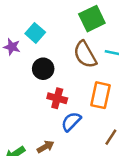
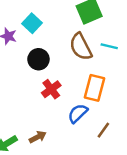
red cross: (57, 98) -> (51, 89), turned 36
blue semicircle: (71, 122) -> (78, 113), moved

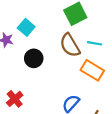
orange rectangle: (95, 88) -> (92, 70), moved, turned -70
red cross: (51, 89) -> (15, 99), moved

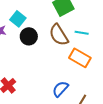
black circle: (34, 58) -> (29, 36), moved

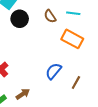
brown semicircle: (59, 35) -> (50, 16), size x0.6

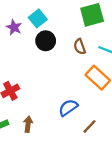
brown arrow: (23, 94) -> (28, 124), turned -64

